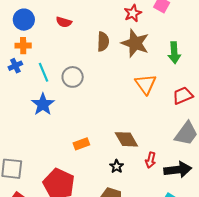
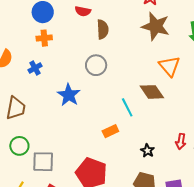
brown semicircle: (103, 42) -> (103, 29), moved
blue cross: (15, 66) -> (35, 68), moved
cyan line: (43, 72) -> (127, 107), moved
brown diamond: (126, 139) -> (152, 92), moved

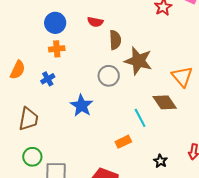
brown star: (156, 26) -> (138, 61), moved

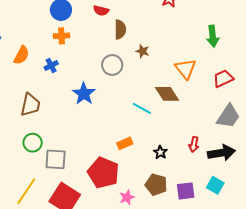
brown star: (138, 61) -> (142, 51), size x0.5
cyan line: (140, 118) -> (142, 108), turned -36
orange rectangle: (123, 142) -> (125, 143), moved

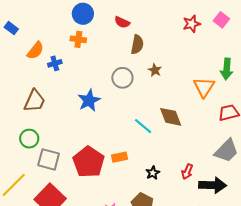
blue cross: (51, 65) -> (55, 63), moved
orange triangle: (186, 69) -> (204, 87), moved
red pentagon: (103, 173) -> (89, 162), moved

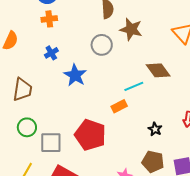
blue cross: (55, 63) -> (51, 53), moved
brown star: (155, 70) -> (131, 29), size x1.6
cyan line: (143, 126) -> (134, 86), turned -48
orange rectangle: (120, 157) -> (119, 106), moved

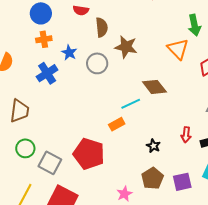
blue cross: (51, 53) -> (47, 73), size x1.5
blue star: (75, 75) -> (69, 53), moved, size x0.7
gray square: (51, 143) -> (50, 163), turned 30
brown pentagon: (153, 162) -> (152, 178), turned 30

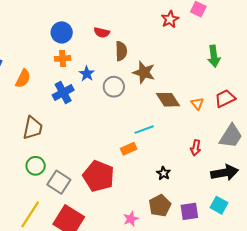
orange triangle: (178, 49) -> (197, 104), moved, size x0.6
brown diamond: (154, 87) -> (168, 100), moved
red arrow: (186, 135) -> (196, 148), moved

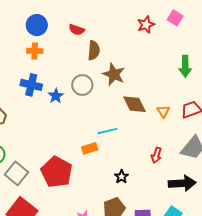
blue star: (87, 74) -> (56, 96), moved
blue cross: (63, 93) -> (31, 85), turned 35

